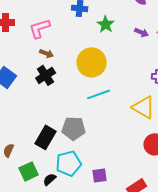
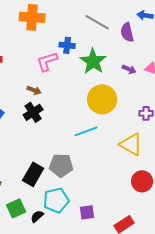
green star: (106, 24) -> (93, 61), size x1.5
pink L-shape: (40, 28) -> (47, 61), moved
yellow circle: (92, 62) -> (102, 99), moved

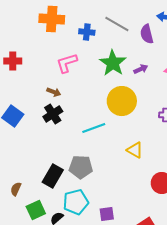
blue cross: (67, 45) -> (87, 32), moved
purple arrow: (129, 69) -> (141, 69), moved, turned -48
cyan line: (86, 131) -> (94, 128), moved
yellow triangle: (131, 144) -> (135, 150), moved, size x0.7

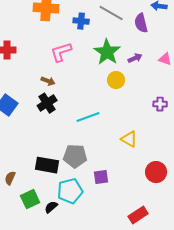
yellow circle: (122, 101) -> (116, 80), moved, size x0.6
black rectangle: (53, 176) -> (47, 165), turned 70
purple square: (107, 214) -> (101, 177), moved

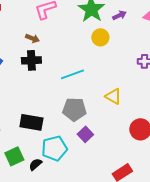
black cross: (47, 103) -> (31, 60), turned 30
gray pentagon: (75, 156) -> (74, 109), moved
purple square: (101, 177) -> (85, 134), turned -35

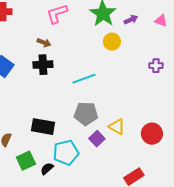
yellow triangle: (113, 96) -> (117, 127), moved

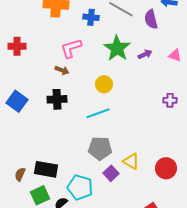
yellow circle: (112, 42) -> (104, 84), moved
brown arrow: (44, 43) -> (62, 70), moved
black rectangle: (43, 127) -> (46, 169), moved
cyan pentagon: (66, 153) -> (80, 187), turned 30

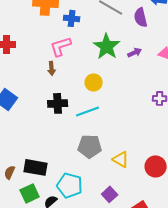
blue cross: (91, 17) -> (72, 18), moved
brown arrow: (62, 70) -> (52, 68), turned 64
black cross: (57, 99) -> (58, 103), moved
purple square: (111, 173) -> (110, 194), moved

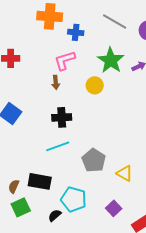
yellow circle: (94, 82) -> (95, 85), moved
cyan line: (88, 111) -> (58, 146), moved
gray pentagon: (90, 146) -> (94, 160), turned 30
green square: (30, 193) -> (21, 207), moved

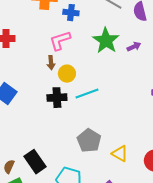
yellow circle: (95, 85) -> (67, 74), moved
cyan line: (58, 146) -> (87, 94), moved
black rectangle: (40, 181) -> (35, 162), turned 45

